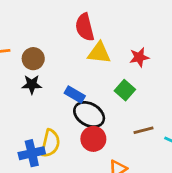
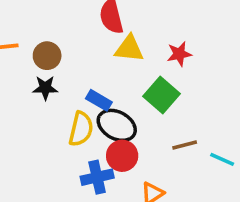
green square: (125, 90) -> (161, 95), size x1.4
yellow semicircle: (50, 143) -> (81, 129), moved
blue cross: (32, 153) -> (97, 177), moved

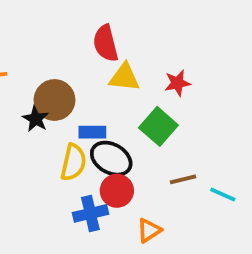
brown circle: (47, 56) -> (54, 100), moved, size x1.4
black star: (45, 88) -> (36, 119), turned 30
blue rectangle: (99, 100) -> (92, 132), turned -30

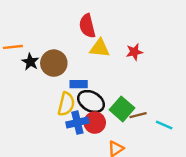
black star: (36, 119) -> (30, 62), moved
green square: (158, 126) -> (122, 109), moved
blue cross: (90, 213) -> (77, 123), moved

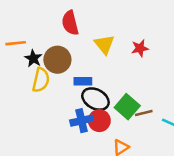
red semicircle: (87, 26) -> (70, 23), moved
yellow triangle: (100, 48) -> (104, 44), turned 45
yellow semicircle: (66, 104) -> (41, 80), moved

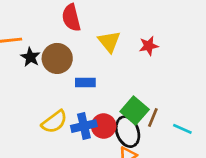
yellow semicircle: (41, 80) -> (54, 122), moved, turned 40
black ellipse: (95, 99) -> (128, 132), moved, turned 40
brown line: (144, 113) -> (153, 118), turned -54

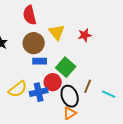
brown circle: (57, 58) -> (34, 43), moved
green square: (135, 111) -> (66, 67), moved
red circle: (104, 126) -> (53, 82), moved

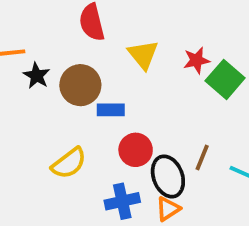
brown circle: (34, 43) -> (80, 85), moved
green square: (66, 67) -> (225, 79), moved
blue cross: (39, 92) -> (122, 201), moved

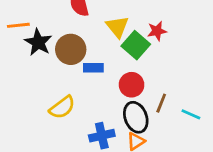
black star: (37, 76) -> (38, 42), size x1.4
green square: (225, 79) -> (136, 45), moved
red circle: (136, 150) -> (132, 85), moved

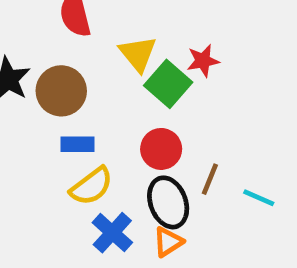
blue rectangle: (93, 68) -> (78, 144), moved
yellow semicircle: (62, 107) -> (91, 186), moved
blue cross: (102, 136) -> (112, 233), turned -35

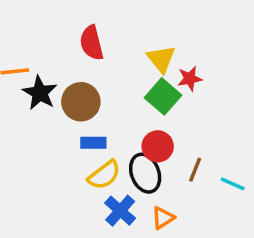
yellow triangle: (138, 54) -> (161, 59), moved
black ellipse: (168, 202) -> (145, 173), moved

